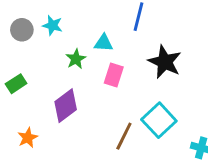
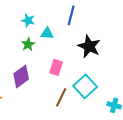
cyan star: (52, 25) -> (28, 20), moved
pink rectangle: (114, 75) -> (56, 67), moved

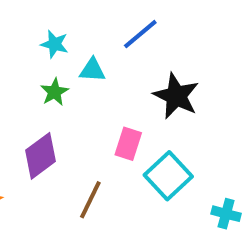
blue line: (71, 15) -> (140, 34), turned 36
pink rectangle: (56, 67) -> (128, 144), moved
brown line: (61, 97) -> (90, 200), moved

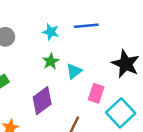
blue line: (140, 34) -> (86, 26), moved, turned 35
cyan triangle: (92, 70) -> (74, 71), moved, turned -42

